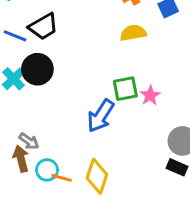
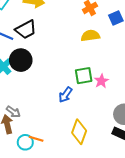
blue arrow: (101, 116) -> (65, 95), size x0.7
cyan circle: (47, 170) -> (25, 142), moved
yellow diamond: (97, 176) -> (79, 132), moved

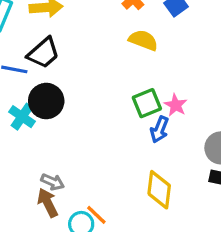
yellow semicircle: (90, 36) -> (143, 40), turned 42
blue arrow: (65, 95) -> (159, 129), moved
orange line: (36, 139) -> (96, 215), turned 40

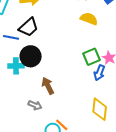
cyan cross: (22, 117) -> (16, 66), turned -35
brown arrow: (48, 203) -> (48, 86), moved

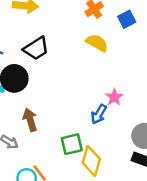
black trapezoid: (28, 27) -> (36, 48), moved
green square: (92, 57) -> (72, 144), moved

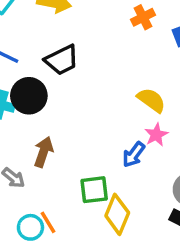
yellow semicircle: (97, 43) -> (151, 100), moved
brown arrow: (30, 120) -> (43, 152), turned 30

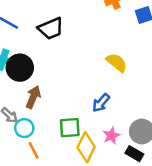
black circle: (29, 96) -> (20, 68), moved
pink star: (156, 135) -> (111, 136), moved
cyan circle: (30, 227) -> (24, 128), moved

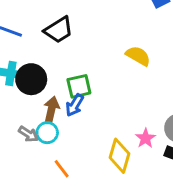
blue arrow: (101, 103) -> (75, 105), moved
cyan circle: (24, 128) -> (47, 133), moved
green square: (70, 128) -> (79, 86), moved

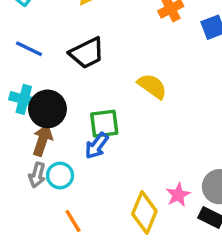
yellow semicircle: (138, 56) -> (152, 86), moved
brown arrow: (51, 110) -> (43, 140), moved
gray arrow: (28, 134) -> (37, 175), turned 66

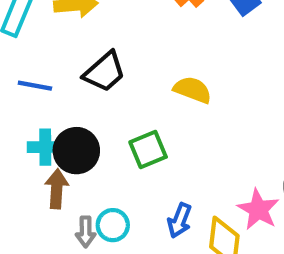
brown arrow: (43, 140) -> (57, 189), moved
blue arrow: (97, 146) -> (180, 220), moved
pink star: (178, 195) -> (258, 209), size x1.4

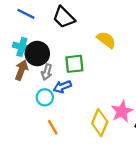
black trapezoid: (105, 72) -> (64, 17), turned 70
blue arrow: (180, 220) -> (62, 87), moved, turned 30
gray arrow: (86, 232) -> (47, 72), moved

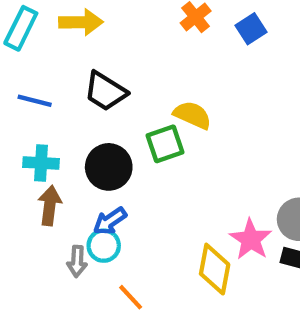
black circle: (37, 54) -> (109, 167), moved
green square: (74, 64) -> (165, 144), moved
gray arrow: (47, 72) -> (77, 261), moved
blue arrow: (62, 87) -> (110, 221), moved

